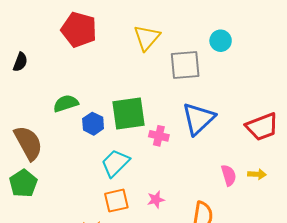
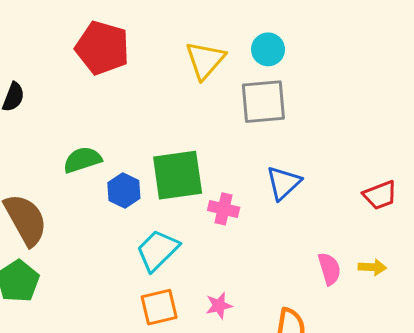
cyan circle: (221, 41) -> (268, 49), moved
blue triangle: (198, 119) -> (283, 183), size x0.7
red trapezoid: (262, 127) -> (380, 195), size x0.7

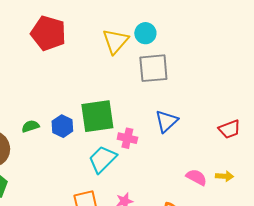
cyan circle: (268, 49) -> (145, 33), moved
green semicircle: (82, 160) -> (30, 126), moved, size x0.7
cyan trapezoid: (158, 250) -> (102, 159), moved
pink semicircle: (329, 269) -> (196, 177), turned -45

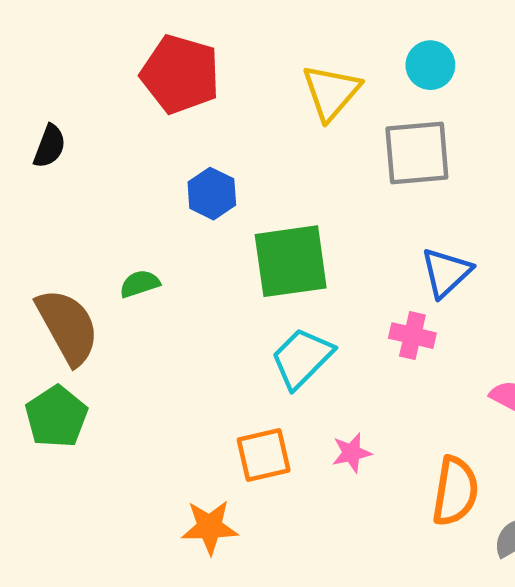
cyan circle: (145, 33) -> (430, 65), moved
blue hexagon: (62, 126) -> (212, 194), moved
pink cross: (127, 138) -> (412, 336), moved

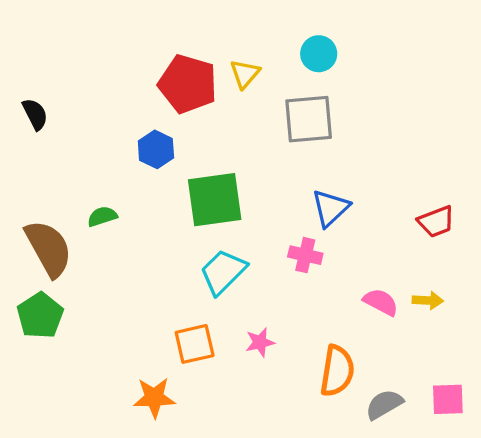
red pentagon: (180, 74) -> (188, 84), moved
yellow triangle: (331, 92) -> (245, 74), size x0.7
black semicircle: (50, 146) -> (35, 114), turned -48

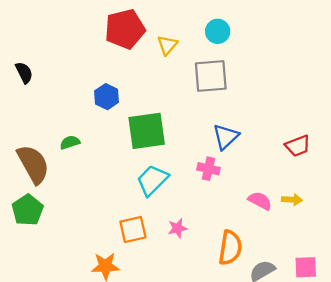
red pentagon: (188, 84) -> (125, 29), moved, turned -30

